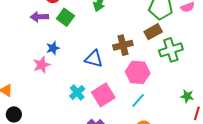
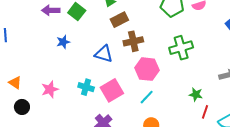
brown rectangle: (153, 32) -> (119, 20), moved
pink star: (42, 65) -> (50, 89), moved
cyan cross: (77, 92) -> (86, 87), turned -35

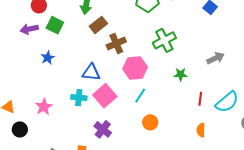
blue triangle: (104, 54) -> (91, 72), moved
green star: (196, 94) -> (181, 74), moved

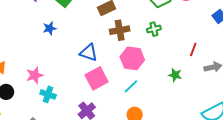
green cross: (164, 40) -> (154, 29), moved, size x0.6
cyan cross: (79, 98) -> (48, 94), moved
red line: (200, 99) -> (193, 49), moved

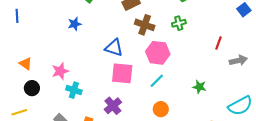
brown cross: (120, 30) -> (145, 25), turned 30
green star: (175, 75) -> (199, 87), moved
pink square: (97, 78) -> (122, 73), turned 35

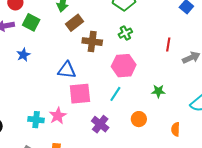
pink hexagon: (158, 53) -> (124, 66), moved
pink star: (60, 71) -> (58, 116), moved
purple cross: (113, 106) -> (100, 124), moved
orange circle: (161, 109) -> (139, 119), moved

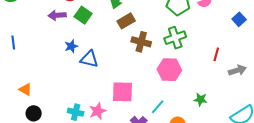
green cross: (125, 33) -> (175, 38), size x1.5
blue triangle: (67, 70) -> (89, 59), moved
cyan line: (115, 94) -> (158, 107), moved

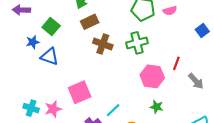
green square: (83, 15) -> (51, 27), moved
pink hexagon: (169, 70) -> (152, 76), moved
gray arrow: (237, 70) -> (196, 81), turned 60
pink square: (122, 92) -> (80, 92), turned -30

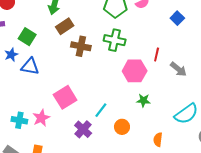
green cross: (137, 43) -> (115, 40), turned 35

